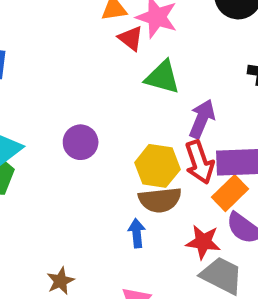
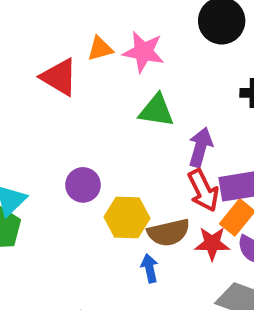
red triangle: (131, 38) -> (59, 77), moved, size x1.5
yellow hexagon: (157, 166) -> (127, 218), moved
red star: (203, 242) -> (212, 243), moved

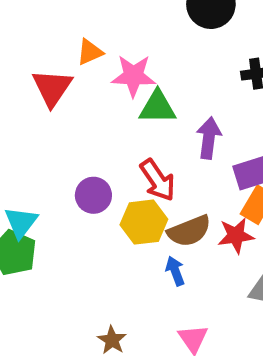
pink star: (143, 52) -> (133, 76), moved
red triangle: (59, 77) -> (52, 88), turned 42
red arrow: (203, 190) -> (158, 180), moved

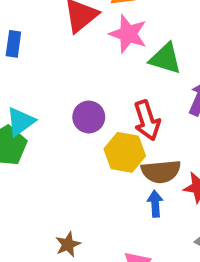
pink star: (133, 76) -> (128, 34), moved
blue arrow: (175, 271) -> (155, 204), moved

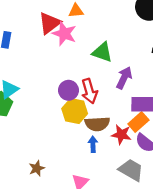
pink star: (128, 34) -> (64, 34), moved
purple circle: (89, 117) -> (69, 90), moved

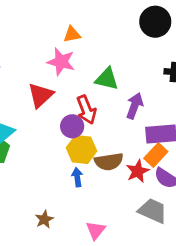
red triangle: (50, 23) -> (41, 95), moved
red arrow: (89, 91) -> (86, 110), moved
red star: (121, 135) -> (138, 171), turned -30
blue arrow: (93, 144) -> (77, 177), moved

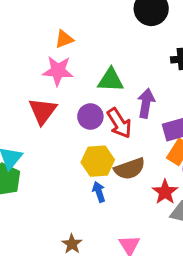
red arrow: (86, 110) -> (119, 123), moved
purple circle: (72, 126) -> (90, 117), moved
red star: (138, 171) -> (165, 192), moved

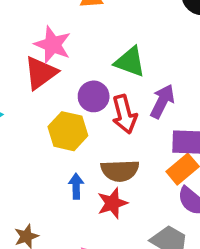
pink star: (58, 71) -> (53, 45), moved
yellow hexagon: (98, 161) -> (68, 131), moved
red star: (165, 192) -> (112, 203), moved

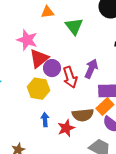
green triangle: (130, 62) -> (74, 26), moved, turned 36
red triangle: (41, 73) -> (39, 58), moved
brown semicircle: (120, 171) -> (83, 115), moved

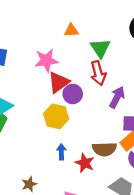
pink star: (27, 40) -> (46, 61), turned -30
red arrow: (70, 77) -> (98, 73), moved
red star: (66, 128) -> (85, 163), turned -30

